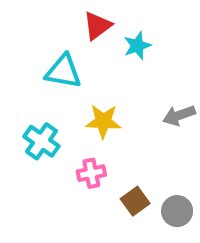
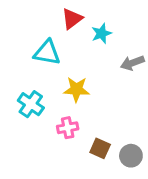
gray arrow: (179, 115) -> (132, 63), moved
brown square: (135, 201) -> (100, 148), turned -30

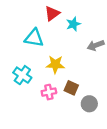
brown square: (100, 148) -> (71, 88), moved
gray circle: (131, 156) -> (89, 104), moved

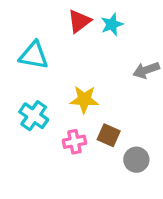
cyan star: (73, 24) -> (112, 24), moved
cyan triangle: (34, 38) -> (34, 55), moved

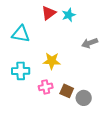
cyan cross: (34, 116) -> (21, 71), turned -36
brown square: (109, 135) -> (67, 91), moved

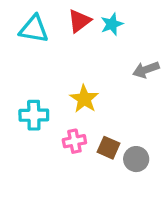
cyan triangle: (21, 34) -> (34, 29), moved
yellow star: (52, 61) -> (84, 99), turned 30

